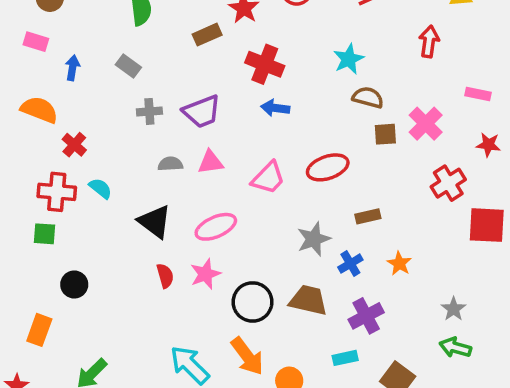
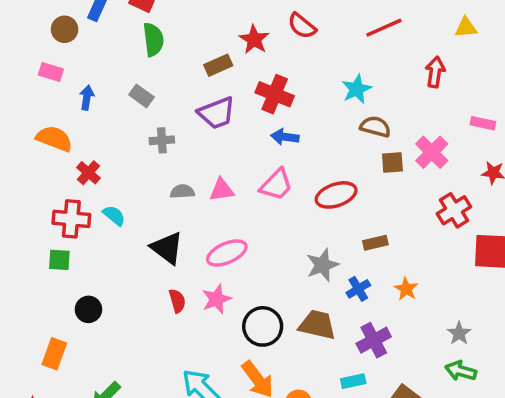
purple trapezoid: (202, 111) -> (217, 113), moved
pink trapezoid: (268, 178) -> (276, 185), moved

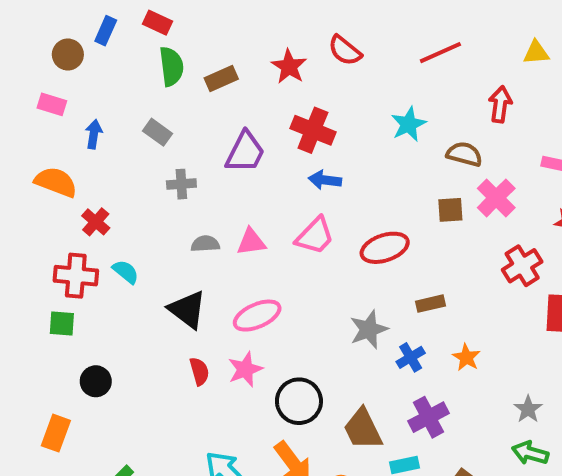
brown rectangle: (218, 65) -> (221, 78), moved
purple trapezoid: (217, 113) -> (245, 152), turned -42
brown semicircle: (375, 127) -> (464, 154), moved
brown trapezoid: (317, 325) -> (363, 429), moved, turned -129

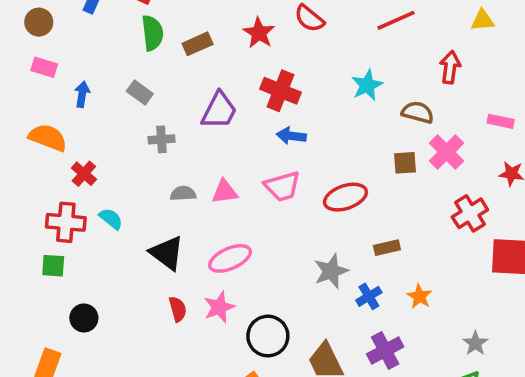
brown circle: (68, 55) -> (39, 22), moved
pink trapezoid: (315, 236) -> (282, 186), turned 30

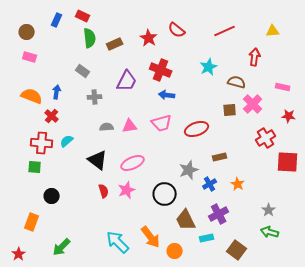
blue arrow: (82, 94) -> (57, 92), moved
cyan semicircle: (111, 219) -> (67, 141), turned -80
black circle: (268, 336) -> (165, 194), moved

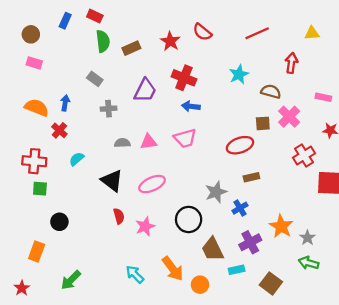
red ellipse: (197, 129) -> (240, 145), moved
red cross: (42, 143) -> (34, 161), moved
orange star: (238, 184) -> (281, 226), moved, size x1.5
pink star: (127, 190) -> (145, 226), moved
cyan arrow: (118, 242) -> (135, 274), size x0.7

